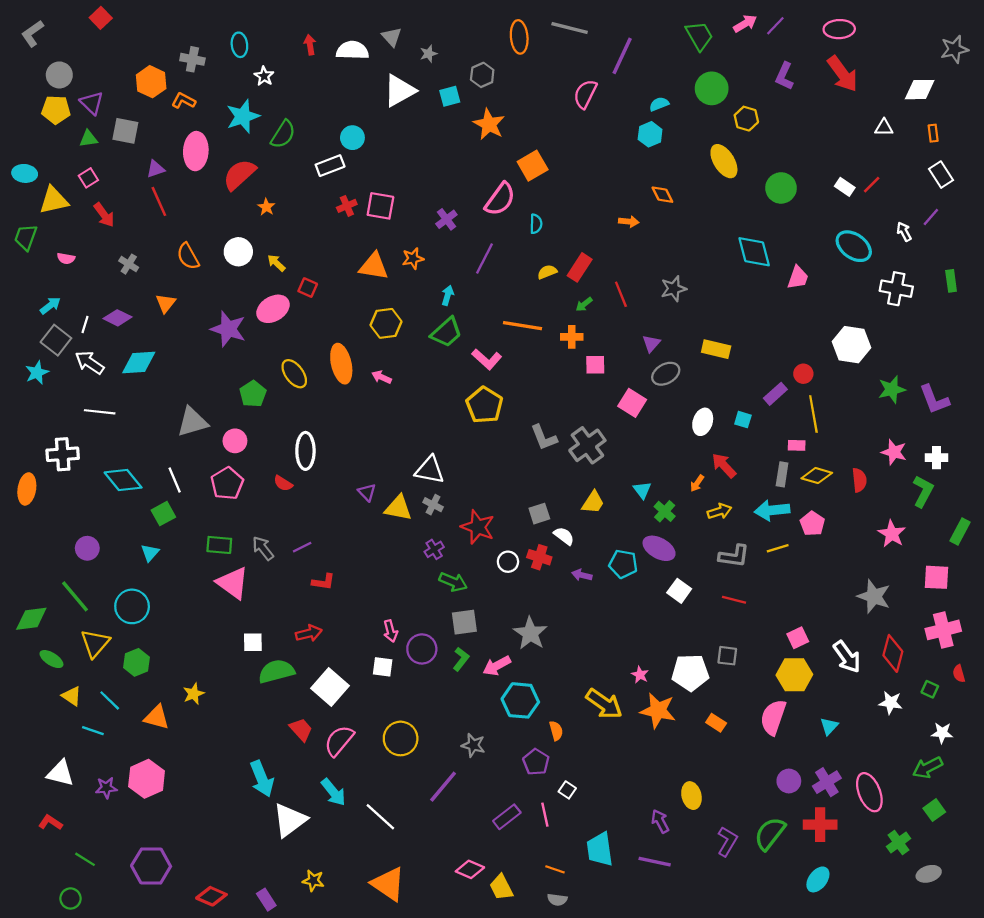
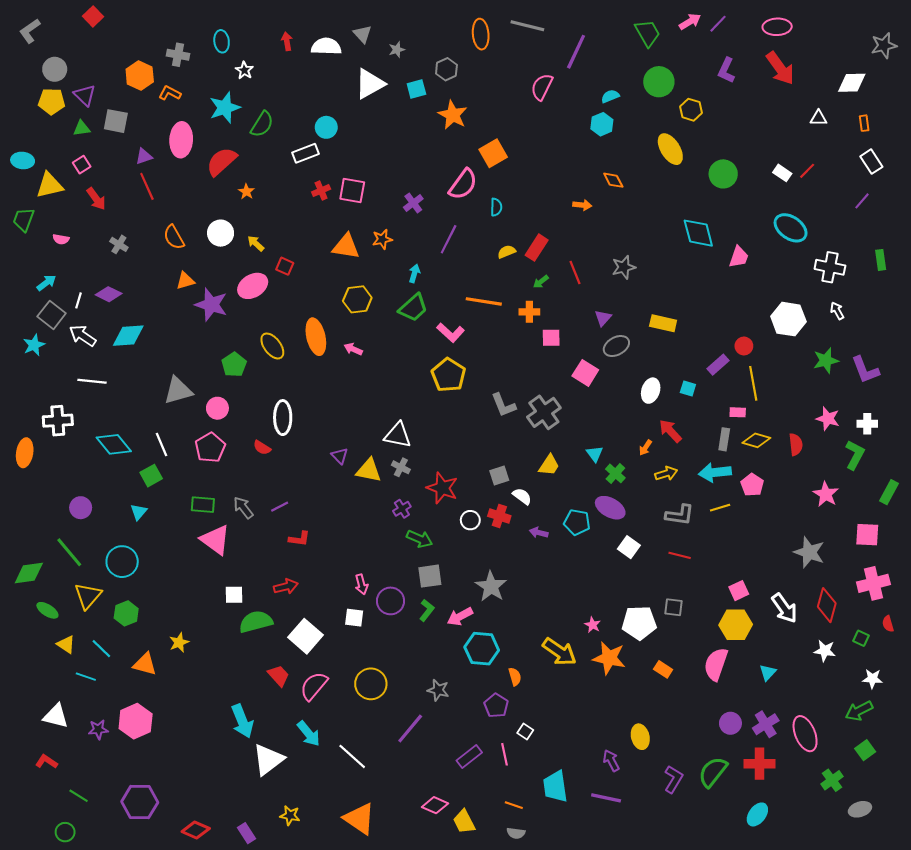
white arrow: (904, 232) -> (837, 311), moved
orange triangle: (166, 303) -> (185, 281), moved, turned 36

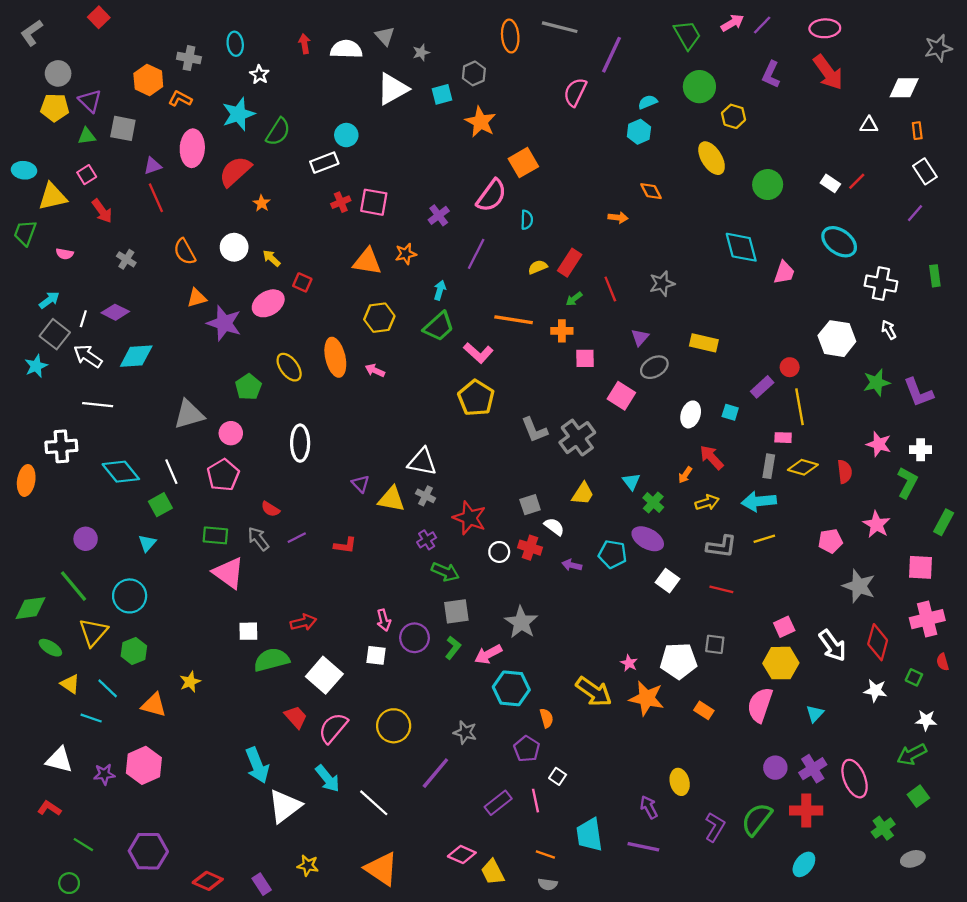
red semicircle: (262, 448) -> (270, 509), moved
pink pentagon: (752, 485) -> (830, 541), moved, turned 30
red L-shape: (299, 539) -> (345, 545), moved

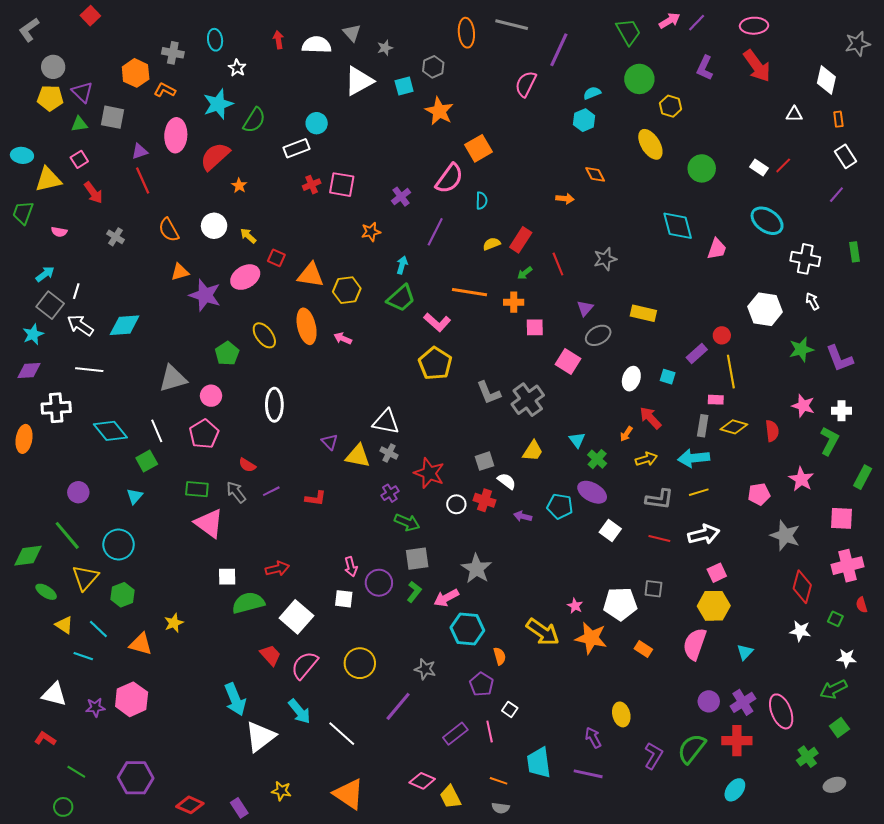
white diamond: (904, 88) -> (826, 80), turned -76
orange triangle: (367, 262) -> (311, 275), moved
purple diamond: (115, 312) -> (29, 371), moved, turned -30
white arrow: (833, 645) -> (704, 534), moved, turned -68

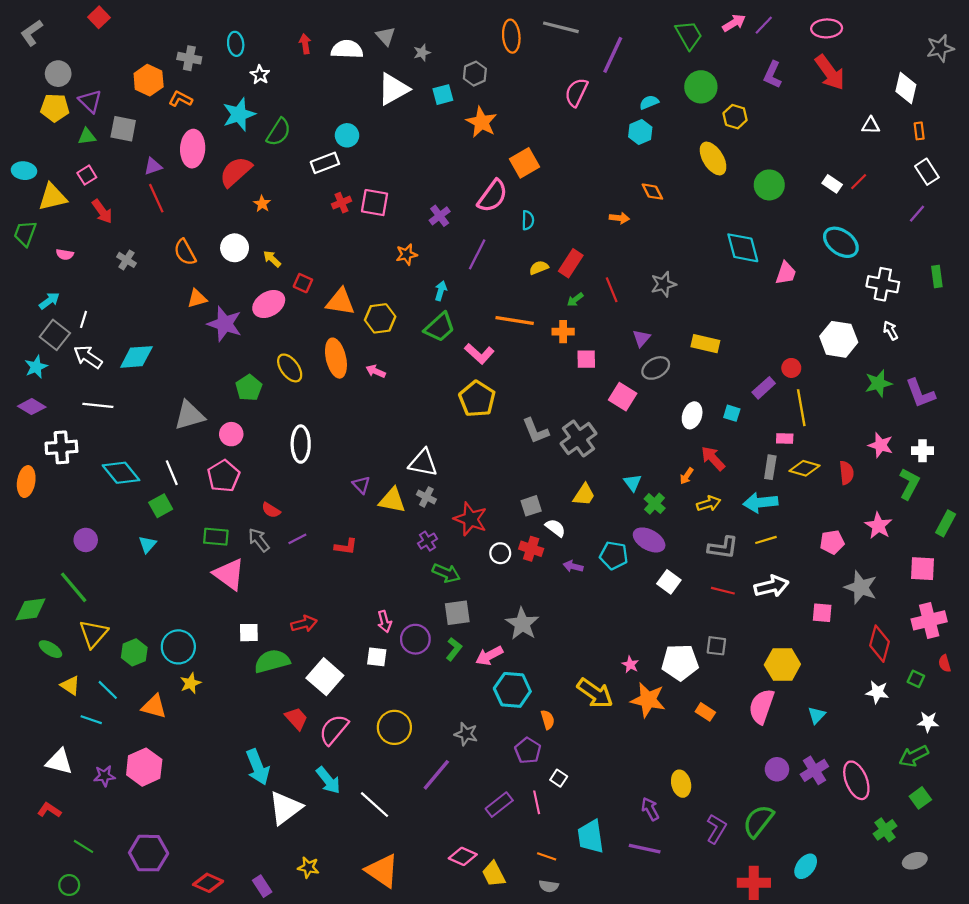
purple diamond: (29, 371) -> (32, 407), turned 35
cyan circle: (119, 545) -> (178, 647), moved
pink square: (717, 573) -> (822, 613), moved, turned 30
red cross: (737, 741) -> (754, 883), moved

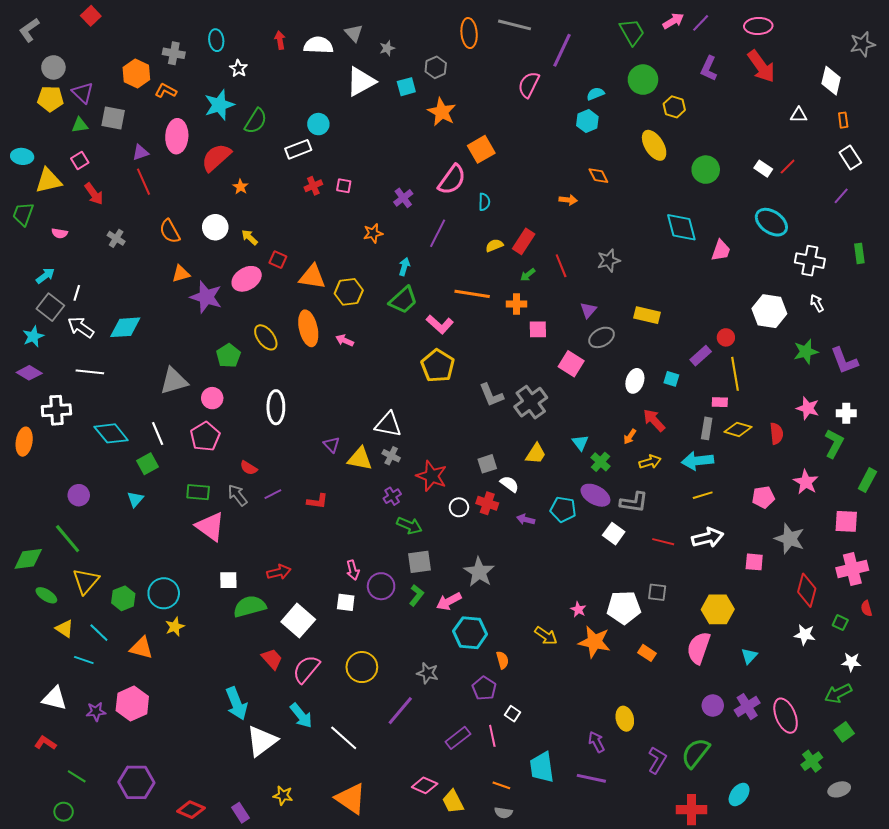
pink square: (375, 203) -> (344, 186), size x0.6
gray L-shape: (723, 548) -> (634, 502), moved
yellow arrow: (595, 693) -> (546, 636), size x0.7

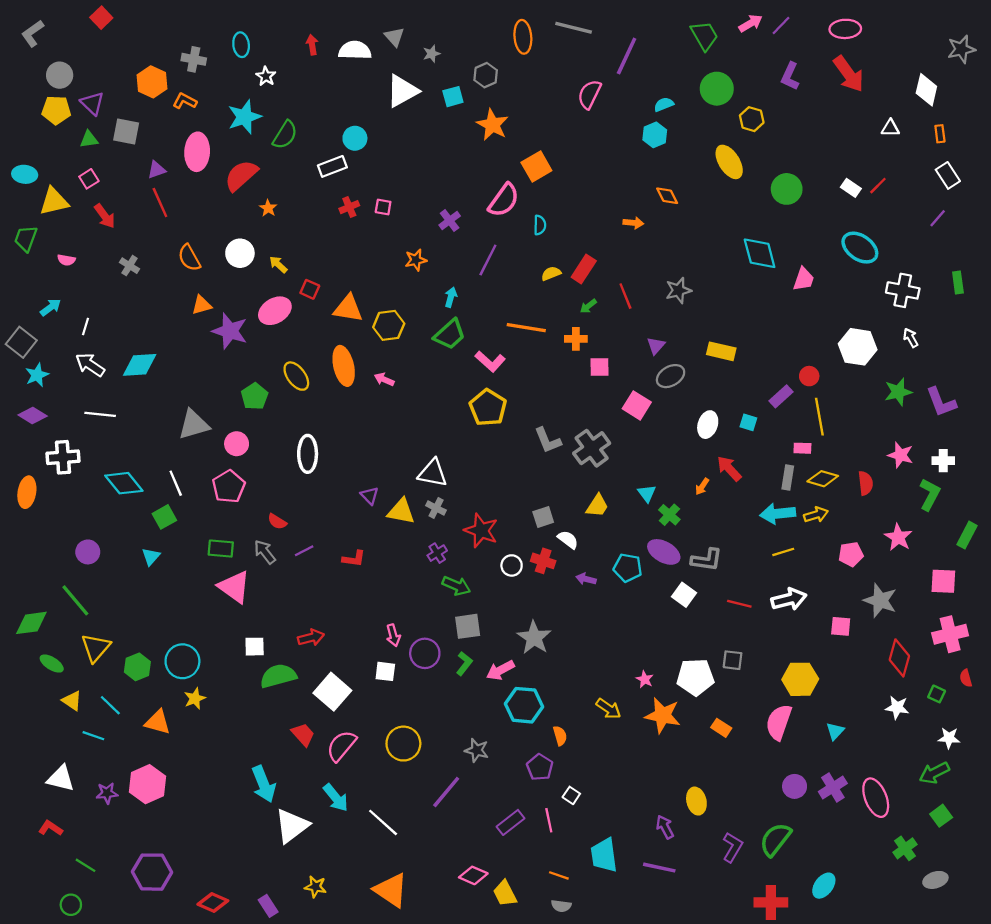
gray square: (50, 307) -> (21, 342), moved
yellow arrow: (650, 462) -> (816, 515), moved

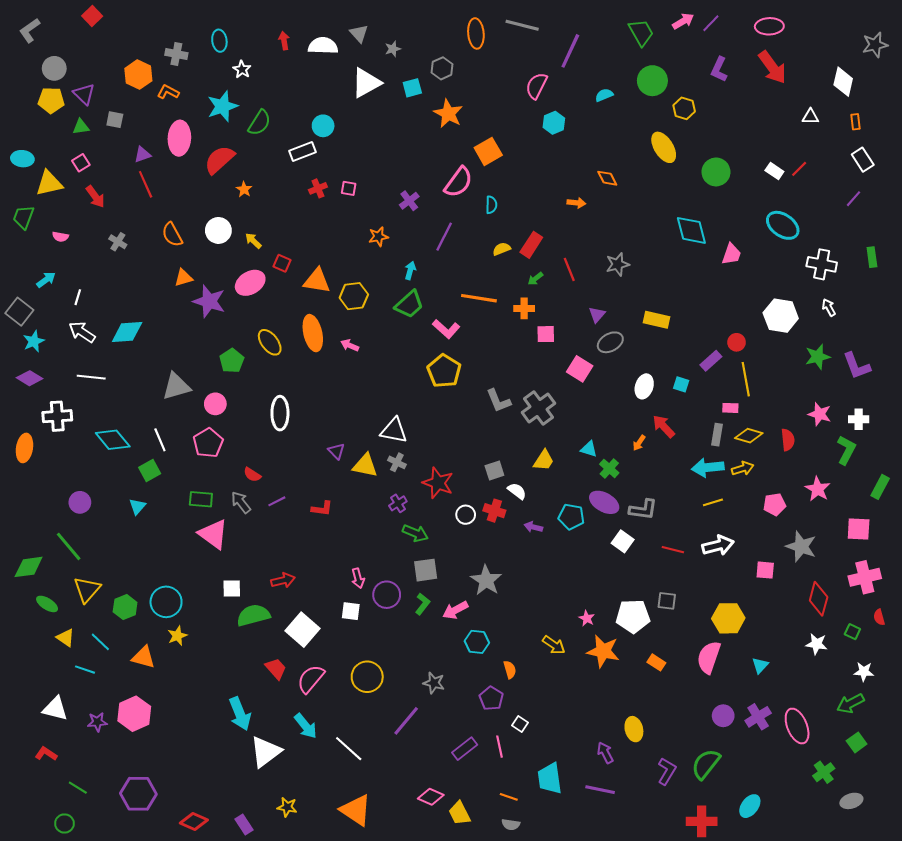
gray square: (126, 131) -> (115, 120), size x0.7
cyan hexagon: (655, 135) -> (554, 123), moved
cyan triangle: (647, 493) -> (589, 449), turned -36
cyan hexagon: (524, 705) -> (477, 642), size x0.7

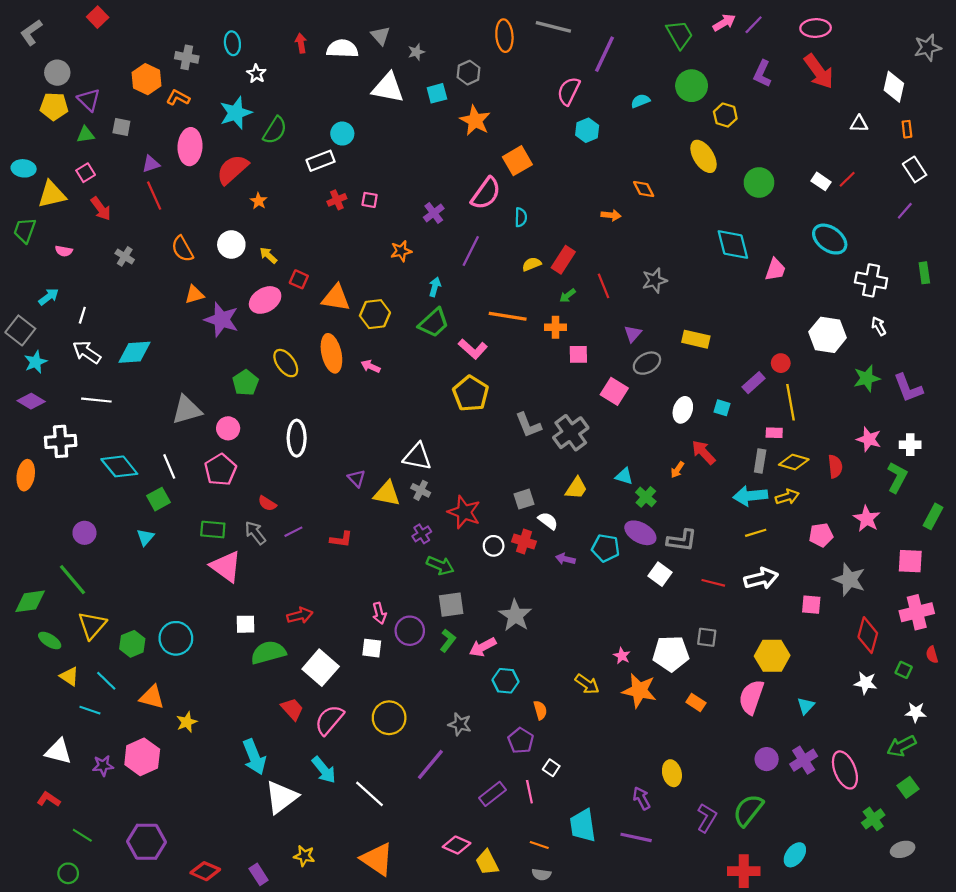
white triangle: (366, 83) -> (388, 88), turned 40
yellow star: (177, 636) -> (187, 722), moved

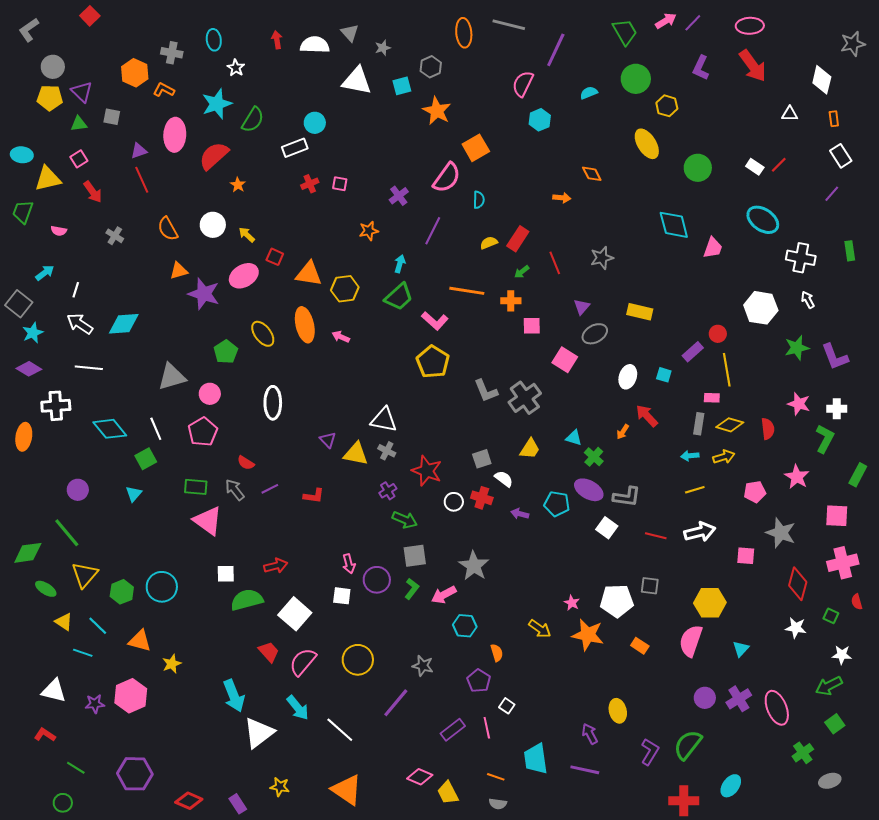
cyan arrow: (750, 496) -> (690, 456), size x0.6

